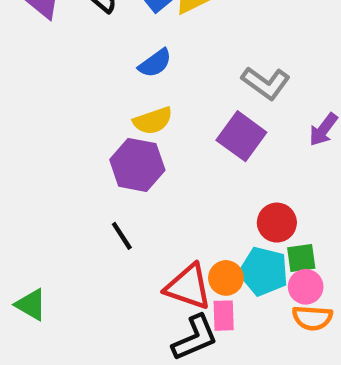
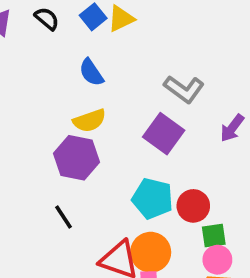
blue semicircle: (155, 63) -> (91, 72), turned 92
cyan pentagon: (264, 271) -> (153, 199), moved
orange circle: (226, 278) -> (151, 252), size x1.4

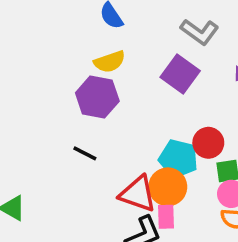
cyan pentagon: (153, 199) -> (178, 159), moved
black line: (63, 217) -> (85, 153), turned -30

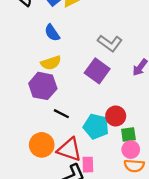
black line: (85, 153) -> (61, 114), moved
orange circle: (168, 187) -> (42, 145), moved

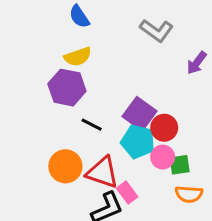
purple square: (97, 71) -> (140, 114), moved
green square: (128, 134) -> (180, 165), moved
pink circle: (131, 150) -> (163, 157), moved
pink rectangle: (88, 165) -> (127, 193), turned -35

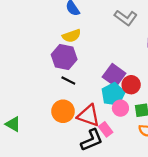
black line: (92, 125) -> (68, 80), moved
cyan pentagon: (138, 142) -> (113, 94), turned 30
pink circle: (163, 157) -> (120, 108), moved

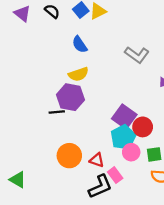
black line: (68, 80) -> (57, 112), moved, turned -32
red triangle: (89, 116) -> (97, 160), size x0.6
green triangle: (13, 124) -> (18, 180), moved

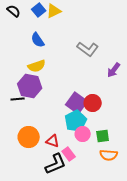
red circle: (143, 127) -> (93, 103), moved

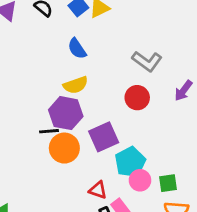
purple square: (77, 103) -> (104, 137), moved, turned 30
red circle: (93, 103) -> (137, 98), moved
orange circle: (29, 137) -> (64, 148), moved

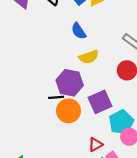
yellow semicircle: (76, 85) -> (89, 57), moved
red triangle: (98, 190) -> (95, 145), turned -48

